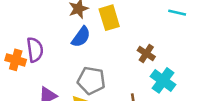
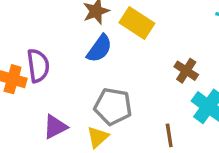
yellow rectangle: (109, 18) -> (137, 23), turned -40

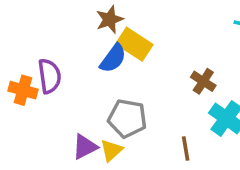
yellow rectangle: (137, 23) -> (134, 44), moved
purple triangle: (55, 127) -> (85, 147), moved

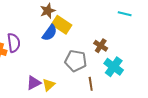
gray pentagon: (127, 118) -> (76, 61), moved

